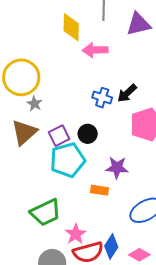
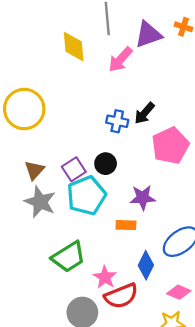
pink arrow: (95, 50) -> (120, 59), moved, turned -40
gray star: (35, 104) -> (40, 202), moved, size x1.8
brown triangle: (24, 132) -> (34, 170), size x0.7
blue diamond: (111, 247) -> (146, 265), moved

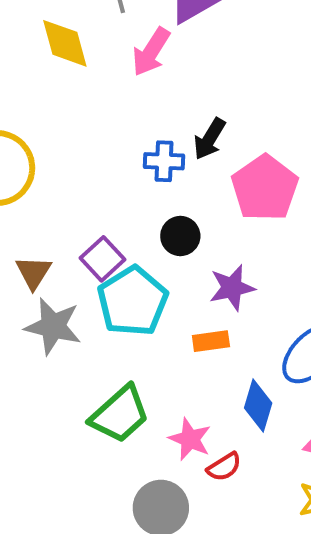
black circle: (106, 164) -> (180, 236), moved
red semicircle: (121, 296) -> (224, 467), size x0.6

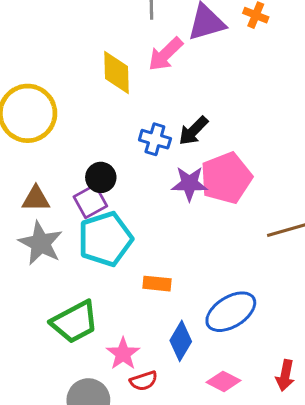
yellow diamond: (65, 43) -> (117, 73), moved
black circle: (180, 236) -> (101, 177), moved
brown triangle: (33, 272) -> (36, 199), turned 44
purple star: (232, 288) -> (189, 184), moved

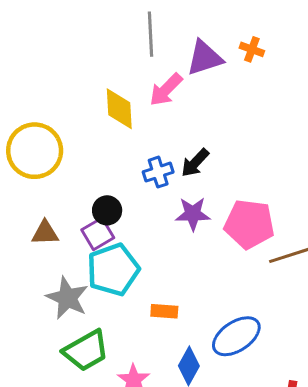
blue cross: (155, 139) -> (158, 172), turned -32
pink pentagon: (226, 178) -> (249, 224), moved, turned 30
gray star: (41, 243) -> (67, 298), moved

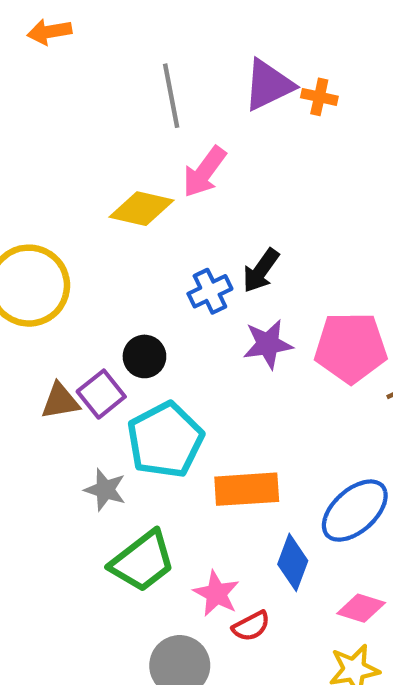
purple triangle: (204, 58) -> (268, 85), moved
yellow diamond: (119, 109) -> (141, 209), turned -66
purple square: (98, 234) -> (101, 394), moved
gray star: (67, 298) -> (105, 490), size x0.7
orange rectangle: (164, 311) -> (247, 489), size x1.6

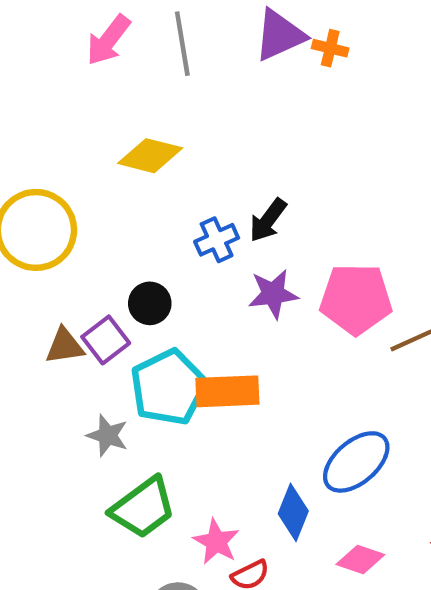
pink arrow: (204, 172) -> (108, 40), moved
orange rectangle: (247, 489) -> (227, 391), moved

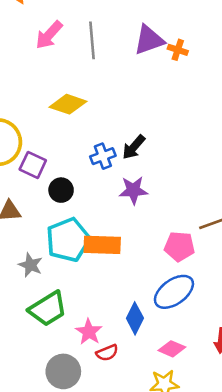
pink pentagon: (356, 299) -> (179, 246), moved, size x0.7
purple square: (106, 340) -> (33, 165), moved, turned -32

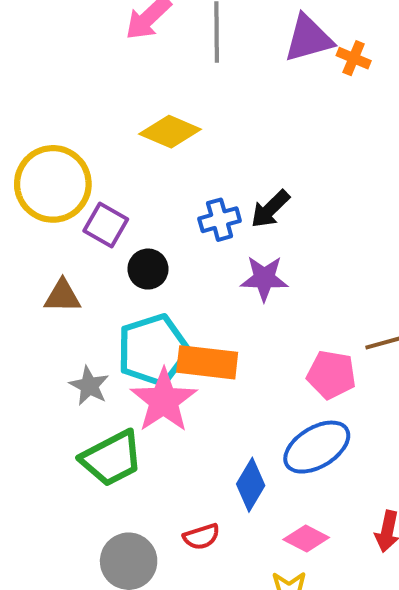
pink star: (89, 332) -> (164, 401), moved, size x1.5

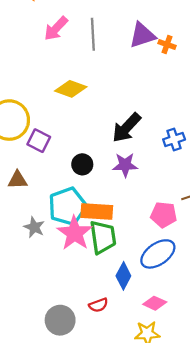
black arrow: (270, 209) -> (126, 128), size x1.4
blue cross: (220, 220) -> (174, 140), moved
black circle: (148, 269) -> (82, 164), moved
green trapezoid: (112, 458) -> (103, 237), moved, turned -68

